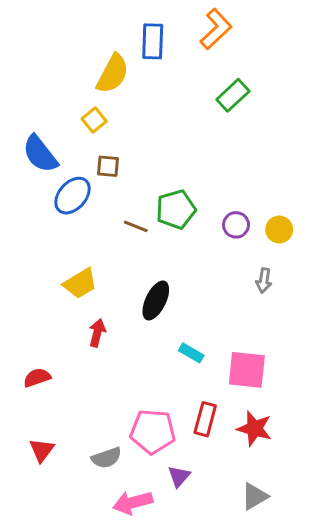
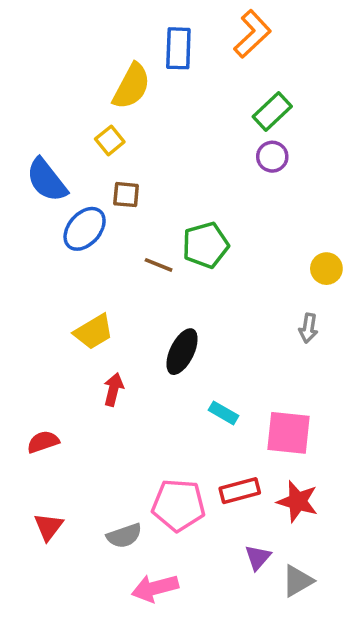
purple circle: (236, 225) -> (272, 157), moved
red rectangle: (205, 419) -> (240, 491), turned 60
purple triangle: (179, 476) -> (258, 557), moved

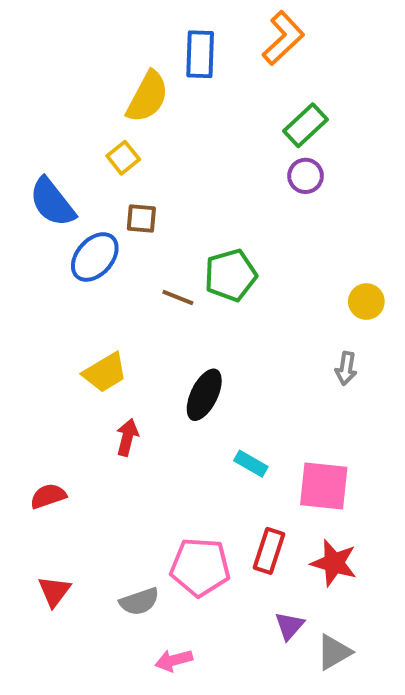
red rectangle: (240, 491) -> (269, 551), turned -57
pink arrow: (155, 588) -> (174, 660), size x0.7

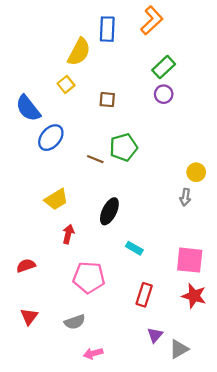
brown square: (141, 218) -> (107, 100), moved
yellow circle: (366, 302) -> (196, 172), moved
pink square: (324, 486) -> (190, 260), moved
red star: (334, 563) -> (194, 296), moved
pink pentagon: (200, 567) -> (89, 277), moved

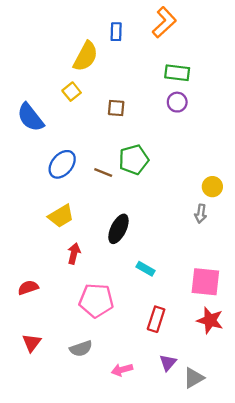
blue rectangle: (107, 29) -> (116, 32), size x0.7
green rectangle: (164, 67) -> (177, 73), turned 50
blue ellipse: (51, 138) -> (62, 164), moved
pink arrow: (93, 353) -> (122, 370), moved

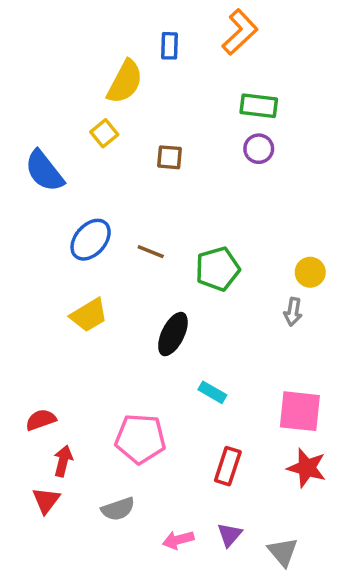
green pentagon: (134, 160) -> (218, 269), moved
red arrow: (74, 254) -> (63, 461), moved
purple triangle: (168, 363) -> (230, 535), moved
gray triangle: (194, 378) -> (283, 552), turned -40

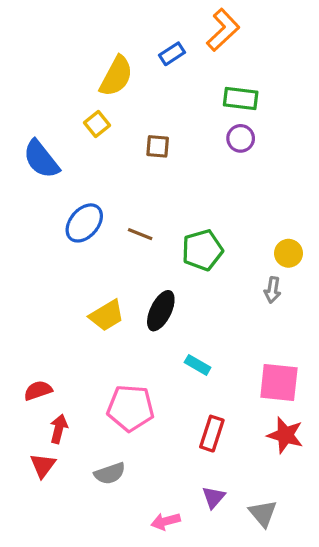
blue rectangle: (170, 46) -> (172, 54), moved, turned 55
yellow trapezoid: (89, 315) -> (107, 315), moved
pink arrow: (178, 540) -> (166, 521), moved

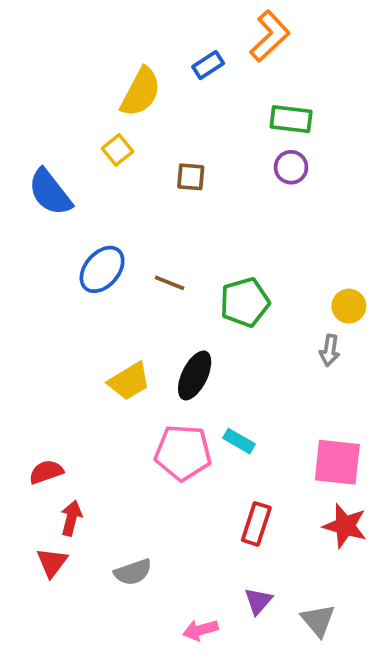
pink pentagon: (131, 408) -> (183, 453), moved

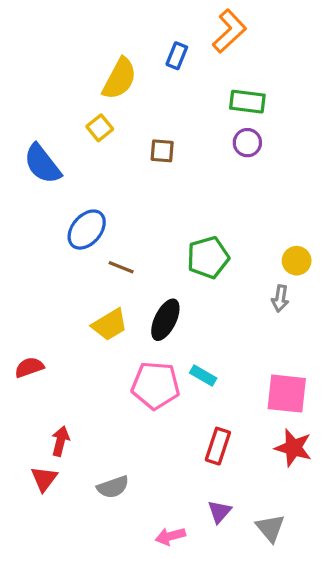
blue rectangle: (208, 65) -> (177, 56), turned -35
brown line: (170, 283) -> (121, 267), moved
red semicircle: (46, 472) -> (29, 367), moved

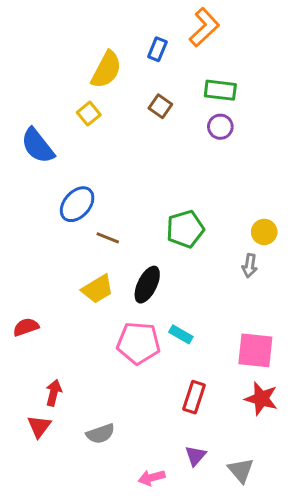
brown square: (162, 151) -> (160, 106), moved, turned 30

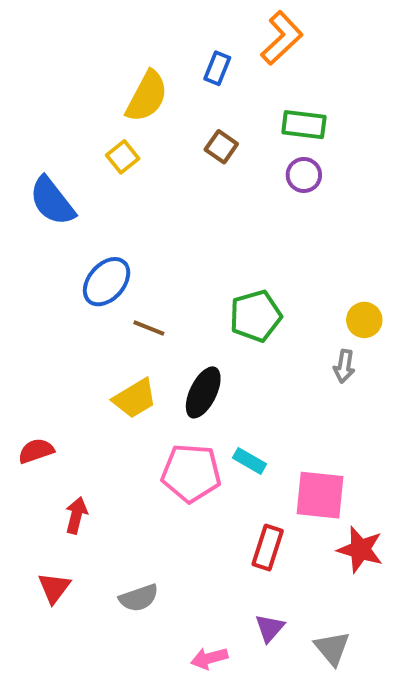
pink square: (255, 350) -> (320, 495), moved
red arrow: (54, 393) -> (76, 515), moved

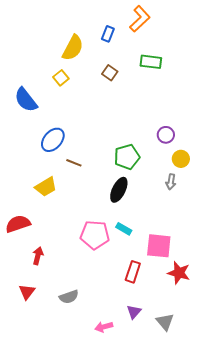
purple circle: (304, 175) -> (166, 135), moved
black ellipse: (203, 392) -> (119, 190), moved
yellow trapezoid: (135, 399) -> (46, 187), moved
red semicircle: (36, 451) -> (18, 224), size x1.4

